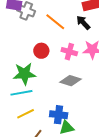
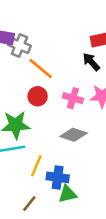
orange line: (55, 22) -> (41, 69), moved
yellow line: (26, 114) -> (36, 166), moved, turned -42

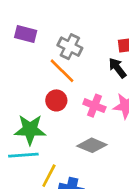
gray cross: (20, 45) -> (70, 47), moved

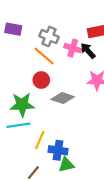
pink cross: (94, 106) -> (73, 48), moved
gray diamond: (92, 145) -> (63, 98), moved

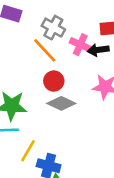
black arrow: (88, 51) -> (98, 50), turned -63
red circle: (41, 80) -> (54, 81), moved

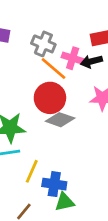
orange line: (45, 50) -> (53, 68), moved
red circle: (54, 81) -> (50, 98), size x1.5

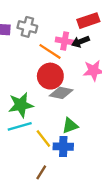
gray cross: (43, 44) -> (27, 27), moved
yellow line: (32, 171) -> (43, 139), turned -54
green triangle: (65, 202) -> (70, 126), moved

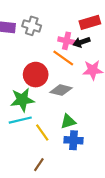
orange line: (50, 51) -> (63, 58), moved
red circle: (50, 76) -> (36, 75), moved
blue cross: (63, 147) -> (74, 140), moved

